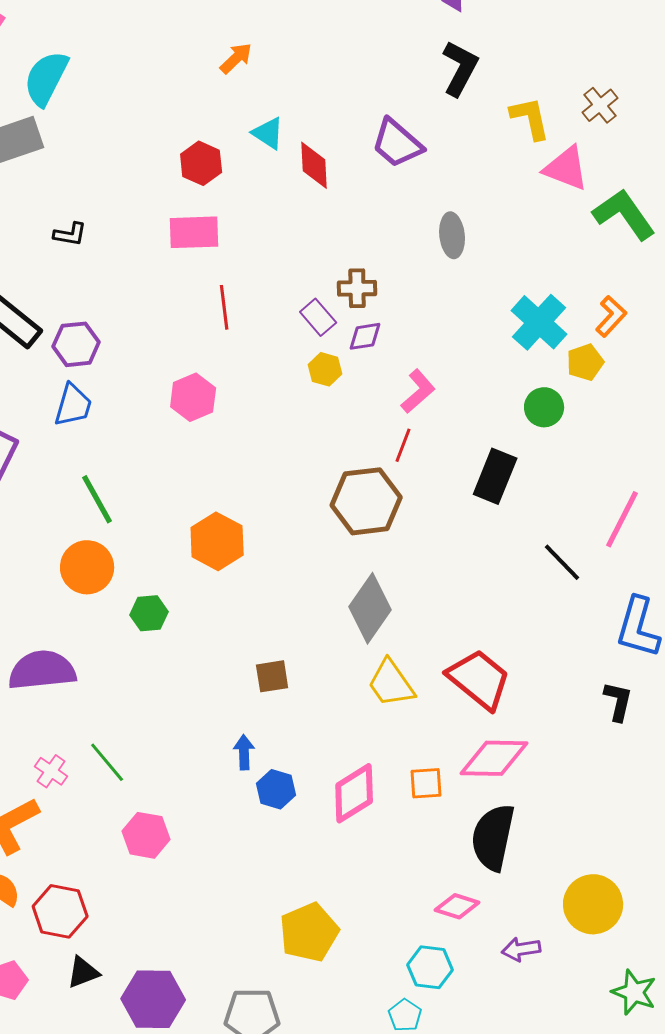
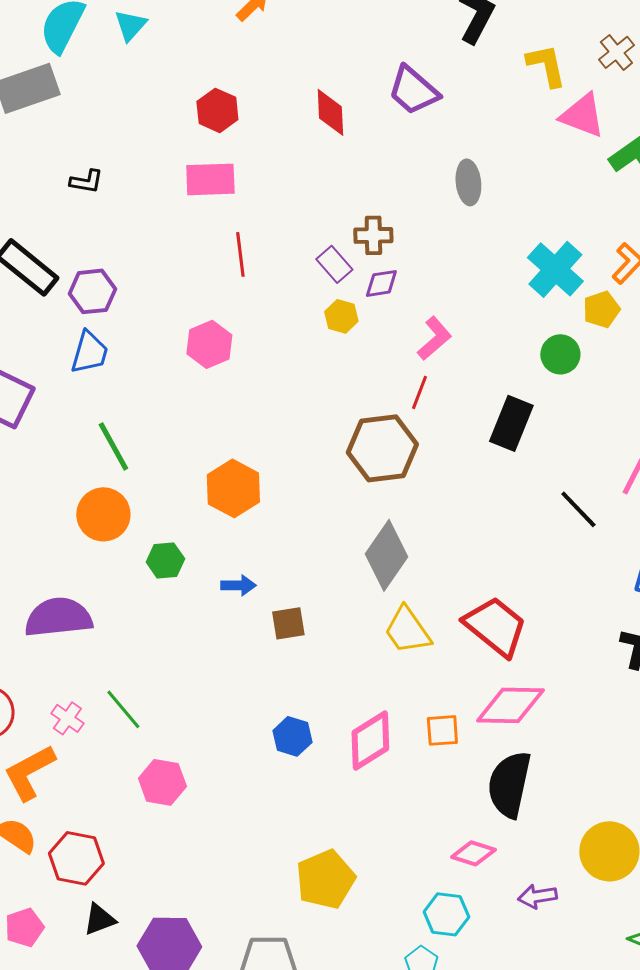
cyan triangle: (268, 133) -> (130, 25), moved, turned 39
blue arrow: (244, 752) -> (238, 585), moved, turned 92

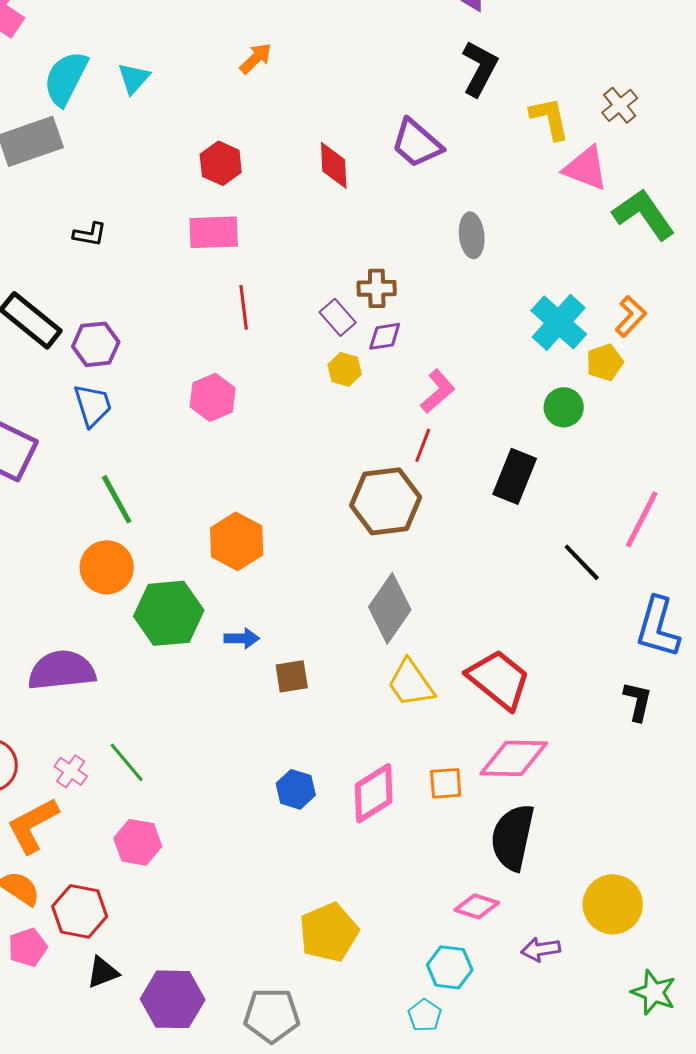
blue trapezoid: (89, 352) -> (93, 405), turned -33
green hexagon: (165, 560) -> (169, 613), size x1.8
pink hexagon: (162, 782) -> (138, 842), moved
pink pentagon: (24, 927) -> (28, 947), moved

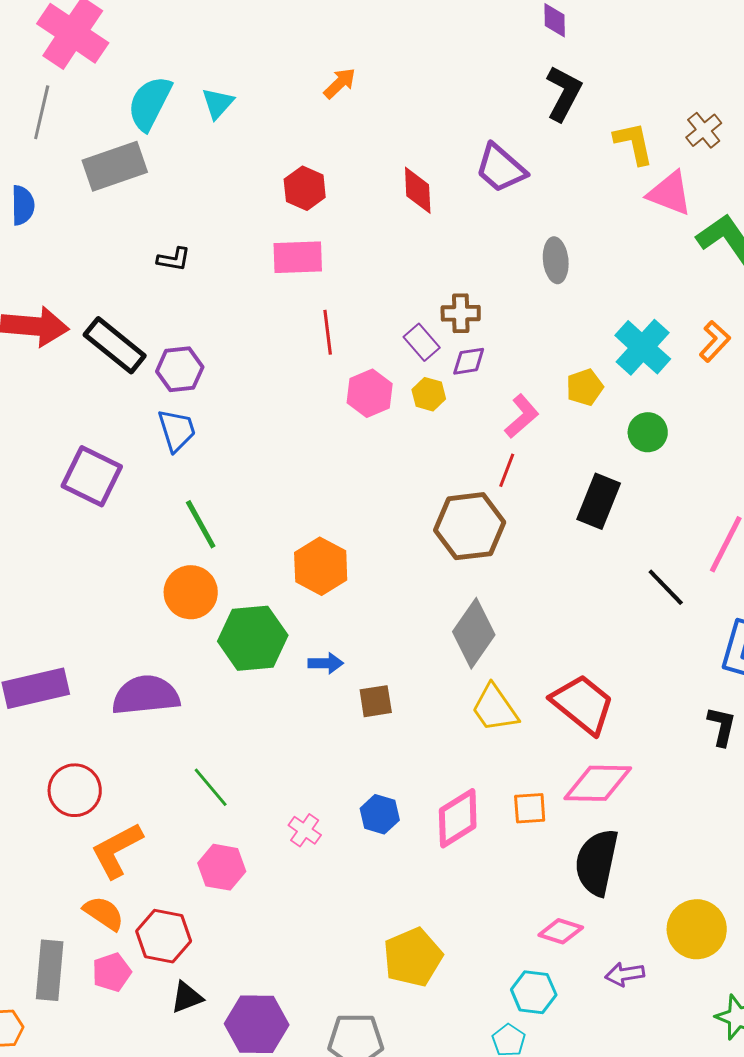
yellow pentagon: (605, 362) -> (585, 387), moved
pink hexagon: (213, 397) -> (370, 393), moved
pink cross: (71, 771) -> (305, 830), moved

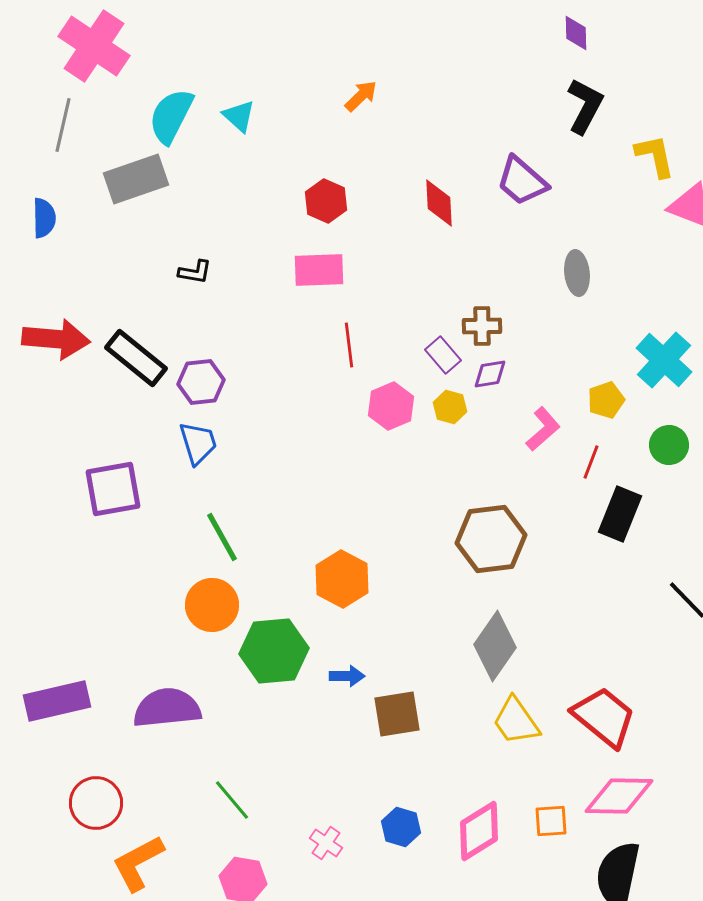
cyan triangle: (218, 103) -> (239, 116), turned -30
red line: (507, 470) -> (591, 462), moved
purple square: (92, 476) -> (113, 489), turned -36
brown square: (376, 701) -> (397, 714), size x1.4

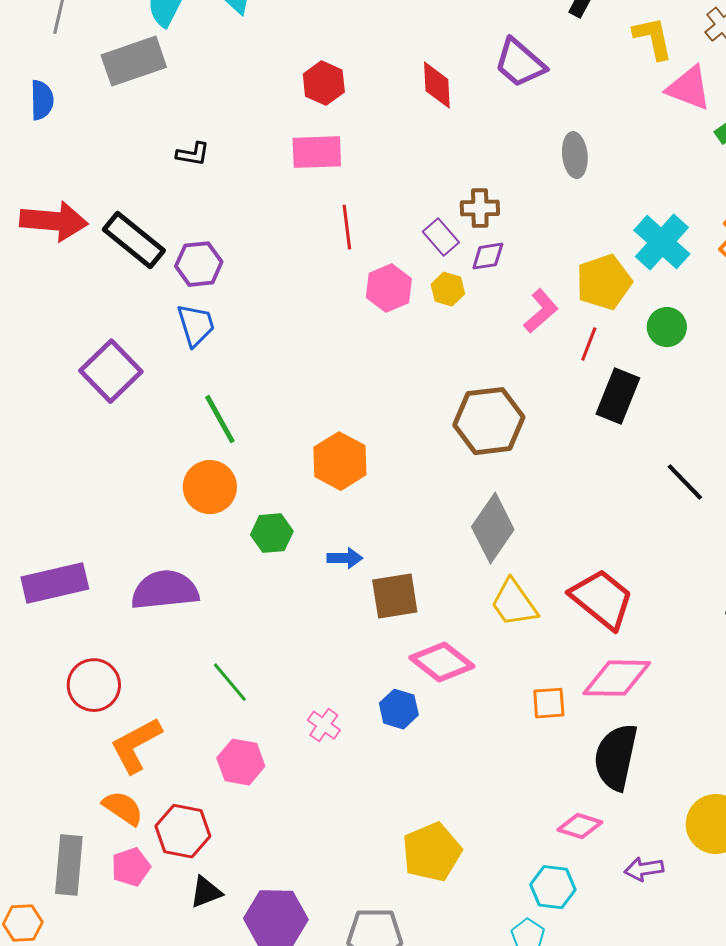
yellow pentagon: (606, 400) -> (604, 282), size x1.5
purple square: (113, 489) -> (111, 371), turned -34
green hexagon: (274, 651) -> (272, 533), size x0.6
pink diamond: (479, 831) -> (442, 662), moved, turned 70

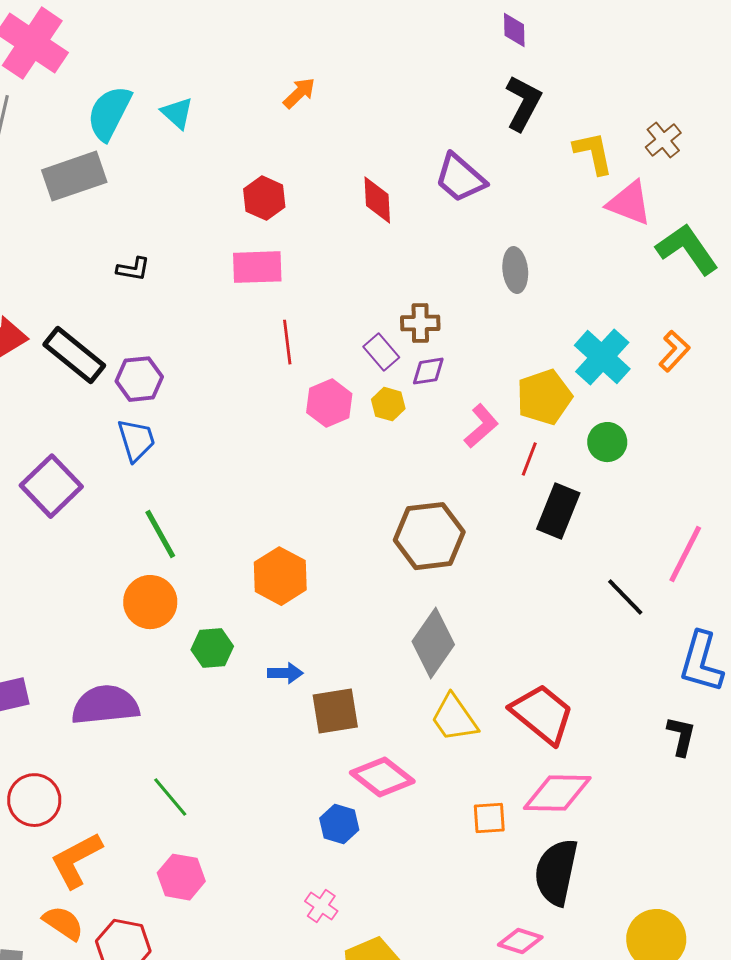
pink cross: (324, 725) -> (321, 906), moved

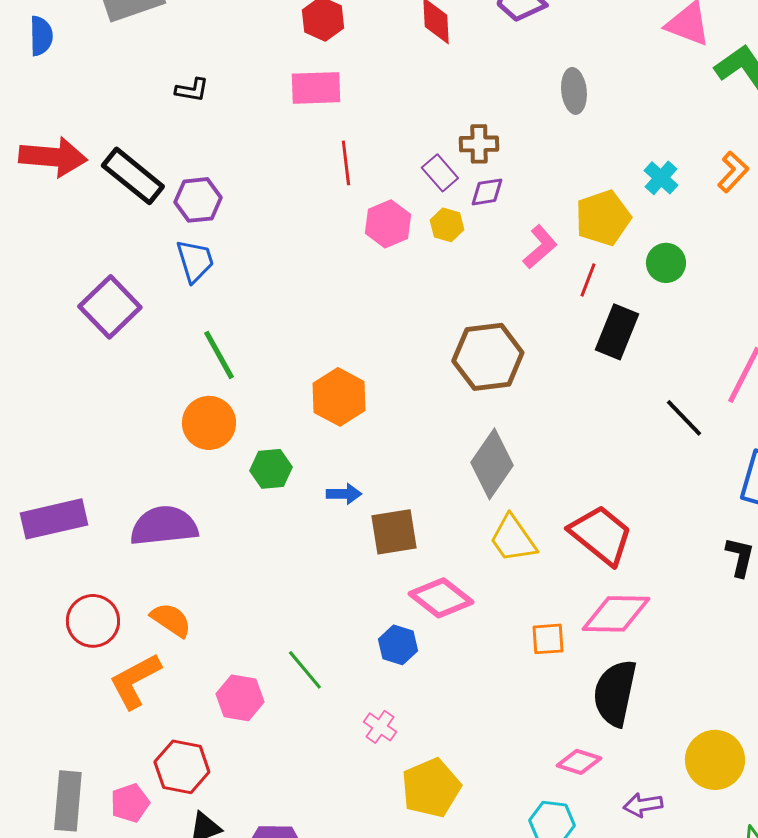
cyan cross: (602, 357) -> (661, 178), size x0.6
green line: (170, 797) -> (305, 670), moved
orange semicircle: (63, 923) -> (171, 620), moved

